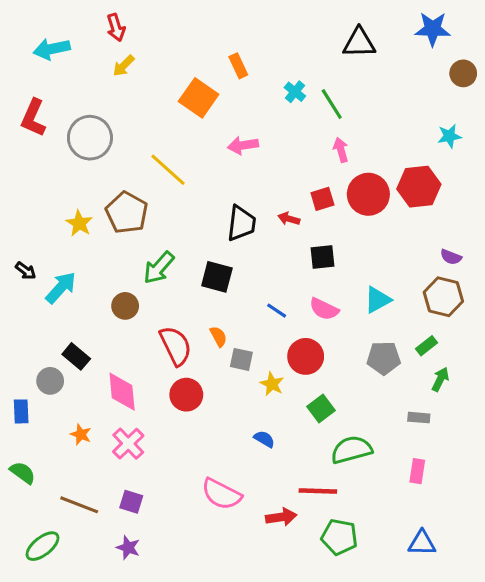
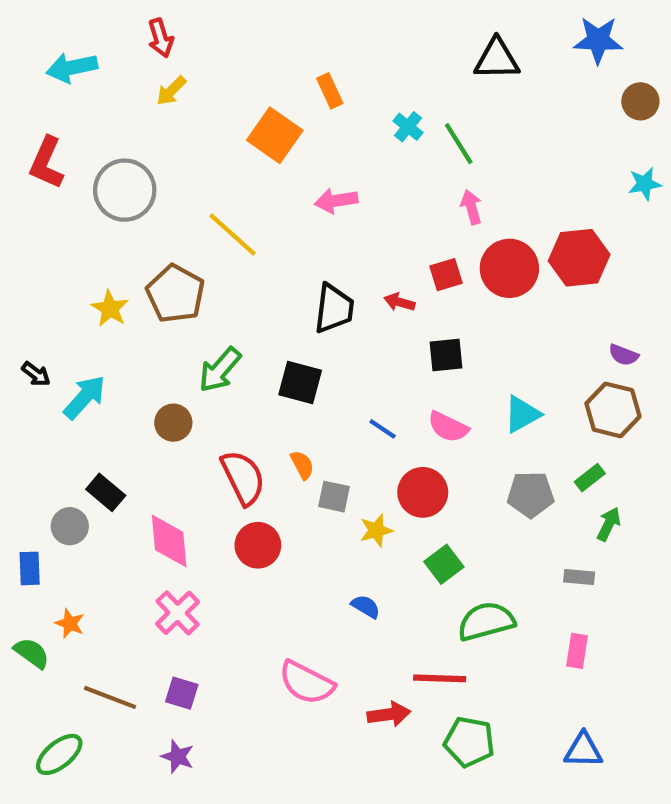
cyan star: (449, 136) -> (645, 184), moved
yellow star: (272, 384) -> (376, 530), turned 30
orange star: (81, 434) -> (70, 623), moved

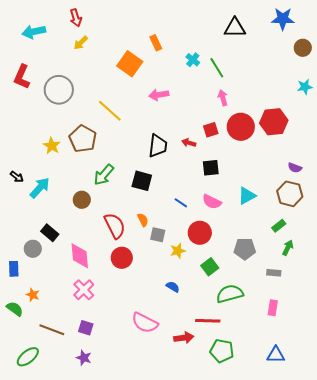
gray pentagon: (531, 494) -> (245, 249), moved

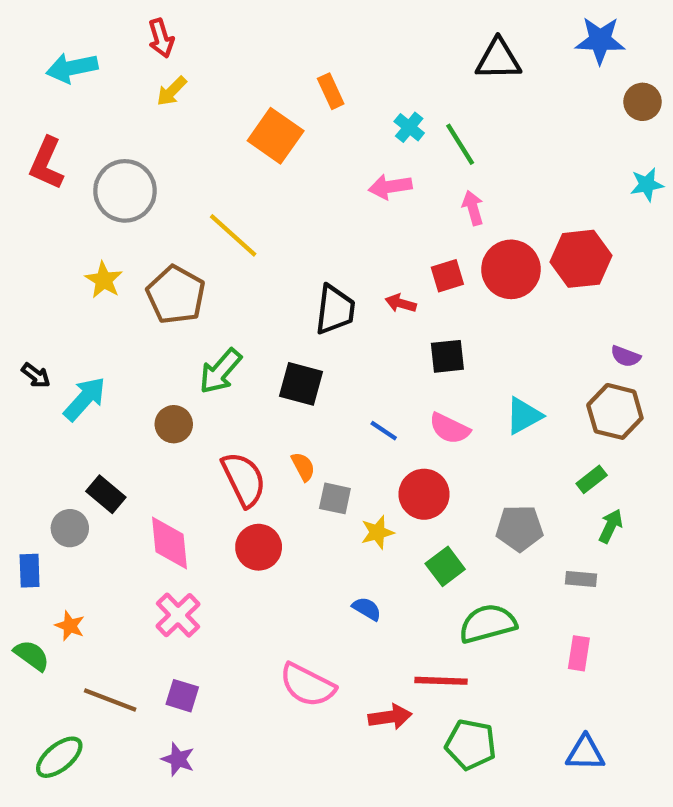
pink arrow: (159, 95) -> (390, 187), moved
yellow star: (52, 146) -> (104, 280), moved

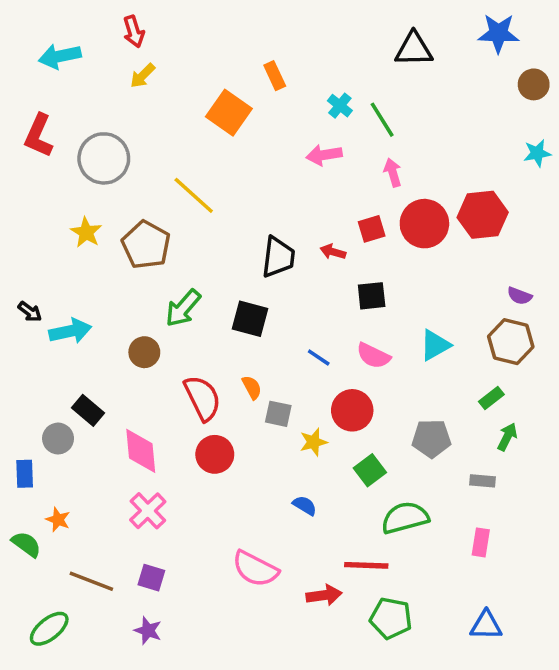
cyan arrow: (85, 399) -> (70, 331), turned 36

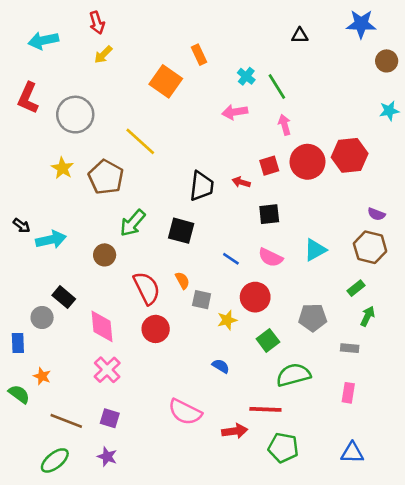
black triangle: (414, 49) -> (300, 35), size x0.6
green ellipse: (49, 629) -> (55, 460), moved

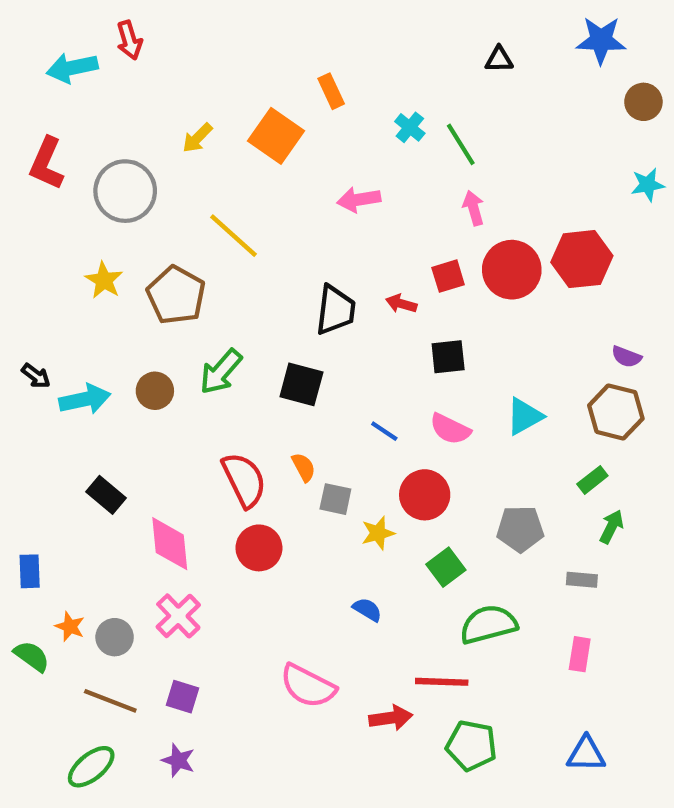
red arrow: (97, 23) -> (129, 40), moved
yellow arrow: (103, 55) -> (197, 138), moved
pink arrow: (235, 112) -> (359, 200), moved
brown circle: (105, 255) -> (155, 391), moved
gray circle: (42, 317) -> (115, 637), moved

